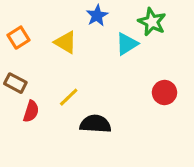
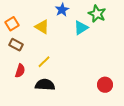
brown rectangle: (15, 83) -> (16, 45), moved
red circle: (165, 92) -> (105, 85), moved
black semicircle: (95, 124) -> (45, 85), moved

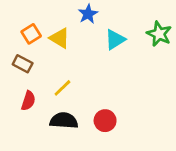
green star: (97, 14) -> (159, 34), moved
orange square: (12, 24) -> (31, 34), moved
red circle: (105, 85) -> (105, 121), moved

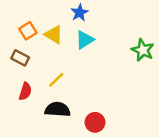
green star: (159, 34) -> (143, 50), moved
cyan triangle: (115, 40) -> (85, 40), moved
red circle: (105, 121) -> (95, 122), moved

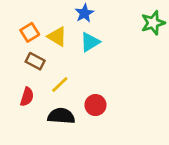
green star: (143, 50) -> (153, 23), moved, turned 30
brown rectangle: (20, 58) -> (35, 61), moved
red circle: (95, 122) -> (95, 105), moved

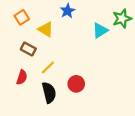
orange square: (30, 32) -> (22, 17), moved
cyan triangle: (90, 42) -> (100, 30), moved
black semicircle: (61, 116) -> (49, 93), turned 72

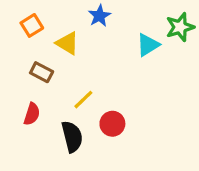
yellow line: (48, 68) -> (83, 100), moved

